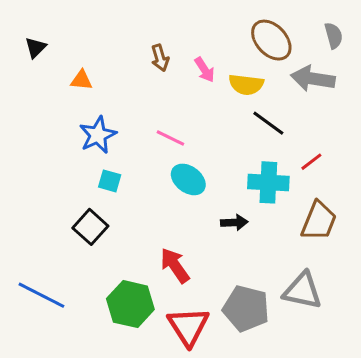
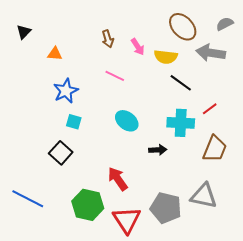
gray semicircle: (334, 36) -> (225, 24), turned -102
pink line: (170, 138) -> (115, 76), moved

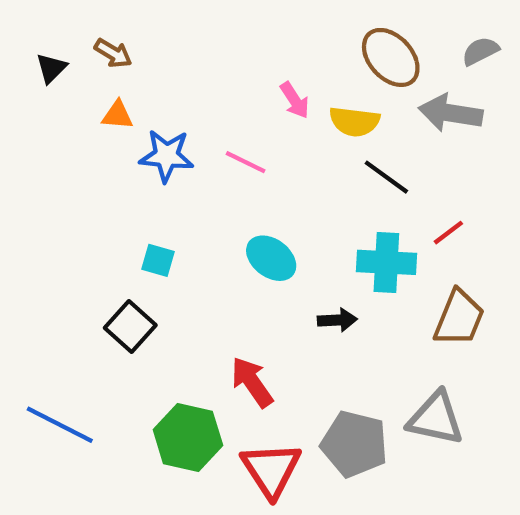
brown arrow: (108, 39) -> (113, 53), moved, turned -42
blue star: (66, 91) -> (167, 156), moved, turned 30

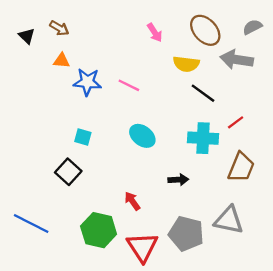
black triangle: (51, 68) -> (27, 36), turned -30
pink arrow: (295, 100) -> (155, 33), moved
black arrow: (337, 320) -> (178, 180), moved
red arrow: (252, 382) -> (132, 201), size x0.7

